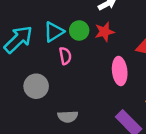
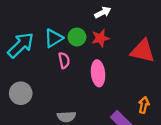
pink ellipse: (120, 71) -> (98, 73), moved
gray circle: (36, 86) -> (21, 93), moved

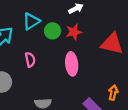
cyan triangle: (54, 38) -> (31, 21), moved
pink semicircle: (64, 60) -> (30, 60), moved

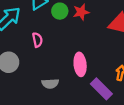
pink ellipse: (72, 64) -> (80, 64), moved

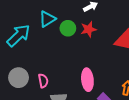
pink semicircle: (37, 40) -> (43, 81), moved

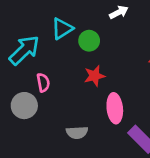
red star: (88, 29) -> (95, 76), moved
pink semicircle: (43, 81) -> (43, 83), moved

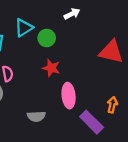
red star: (95, 76) -> (51, 68), turned 30

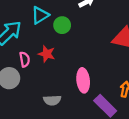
red star: (51, 68) -> (47, 54), moved

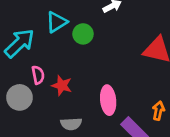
red star: (47, 54) -> (62, 86), moved

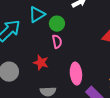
pink semicircle: (38, 75) -> (57, 42), moved

